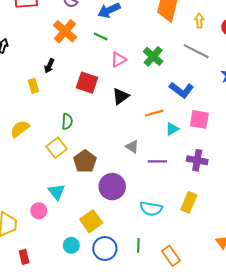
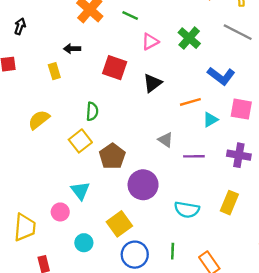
black arrow: (49, 66) -> (72, 49), turned 64
cyan circle: (71, 245) -> (84, 243), moved

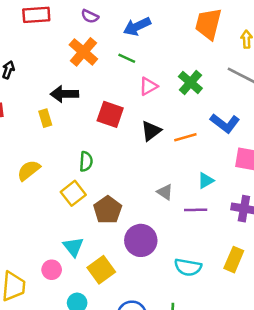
black arrow: (72, 49) -> (64, 94), size x1.5
orange line: (190, 102) -> (185, 137), moved
cyan triangle: (210, 120) -> (206, 181), moved
yellow square: (119, 224) -> (101, 270), moved

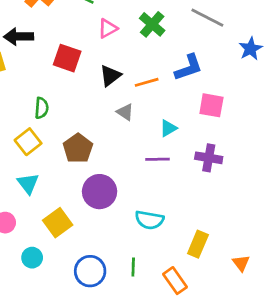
blue L-shape: (225, 123) -> (189, 68), turned -56
gray triangle: (165, 192) -> (125, 112), moved
brown pentagon: (108, 210) -> (78, 148), moved
cyan triangle: (73, 247) -> (28, 183), moved
yellow rectangle: (234, 260) -> (198, 244), moved

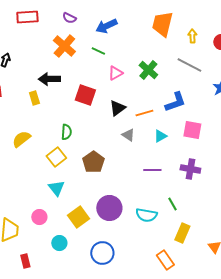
cyan triangle: (168, 128) -> (160, 136), moved
purple circle: (100, 192) -> (109, 208), moved
green line: (133, 267) -> (172, 204), moved, turned -32

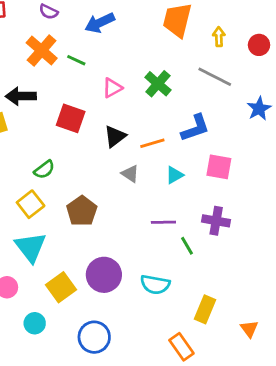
green line: (98, 51) -> (76, 60), moved
green semicircle: (66, 132) -> (44, 170), turned 49
cyan triangle: (56, 188) -> (31, 247), size x1.4
green line: (172, 204) -> (187, 246), moved

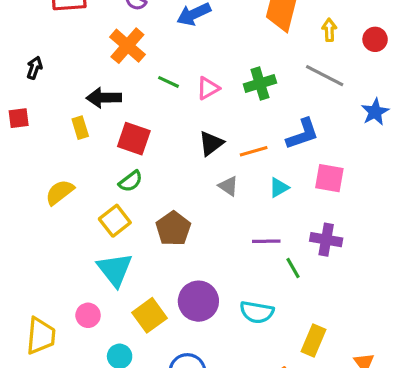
green line: (76, 60) -> (168, 82), moved
green cross: (158, 84) -> (260, 83), turned 32
red square: (71, 118) -> (134, 139), moved

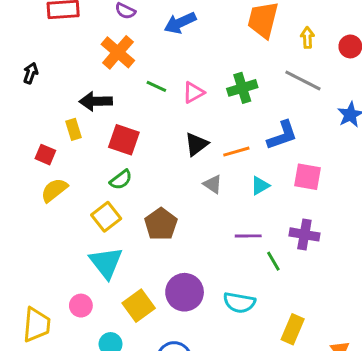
red square: (19, 118) -> (45, 155), moved, turned 30

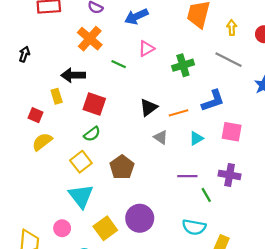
pink triangle: (193, 92) -> (146, 49), moved
cyan semicircle: (239, 303) -> (194, 227), moved

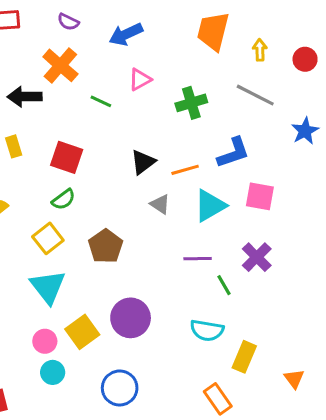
black arrow: (73, 75) -> (25, 97), moved
cyan triangle: (196, 138) -> (210, 206), size x1.6
purple cross: (230, 175) -> (257, 257), turned 35
pink circle: (62, 228) -> (45, 341), moved

